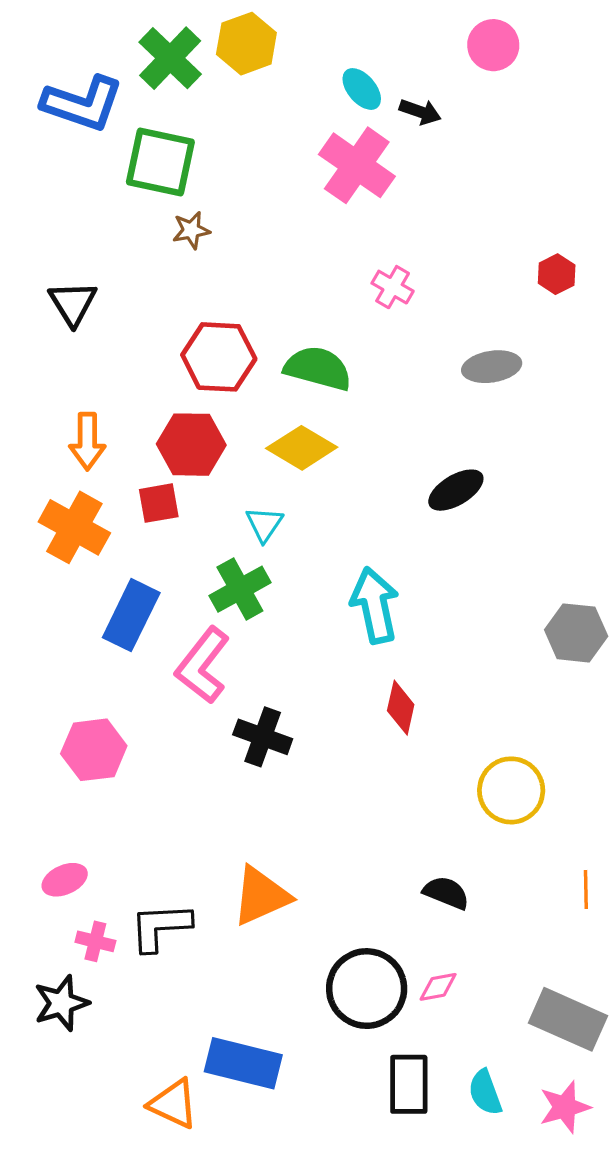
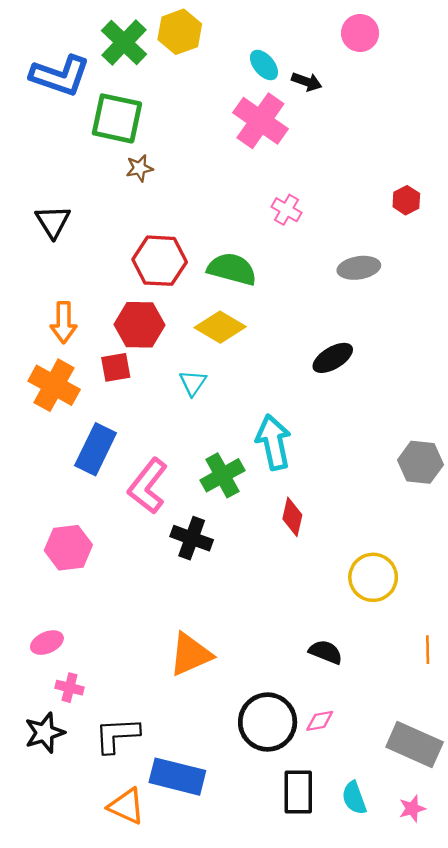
green cross: (240, 589) -> (222, 475), moved
black L-shape: (160, 927) -> (117, 735), moved
pink star: (565, 1107) -> (412, 809), size x0.7

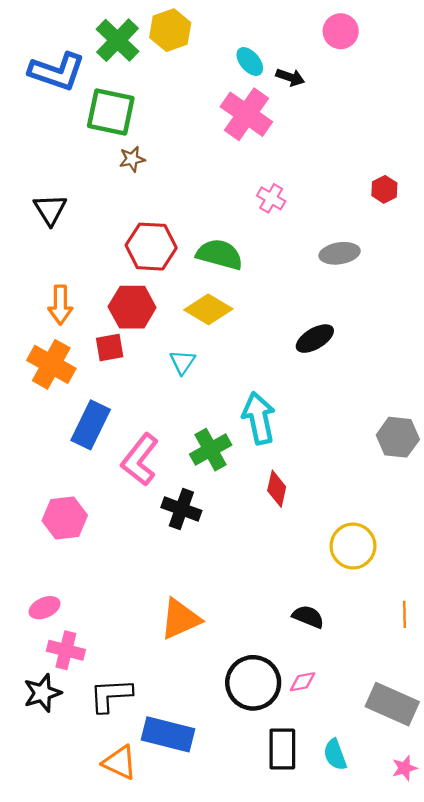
pink cross: (69, 688) -> (66, 650), size x1.4
pink star: (412, 809) -> (405, 768), moved

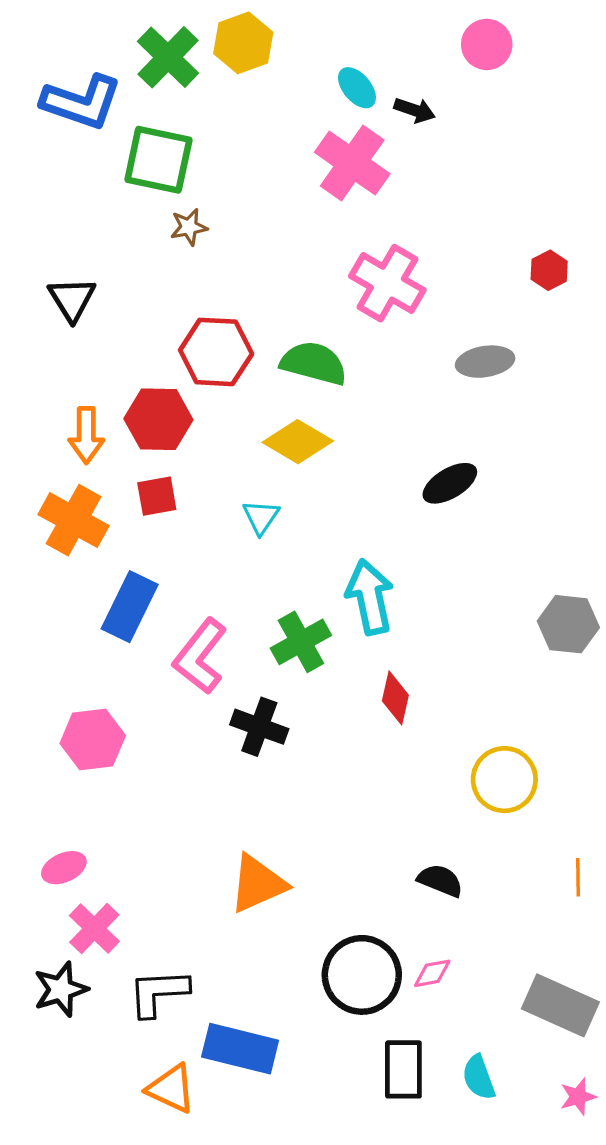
pink cross: (271, 198) -> (387, 283), size x1.8
red hexagon: (132, 307) -> (158, 419), moved
pink cross: (66, 650) -> (94, 928), turned 30

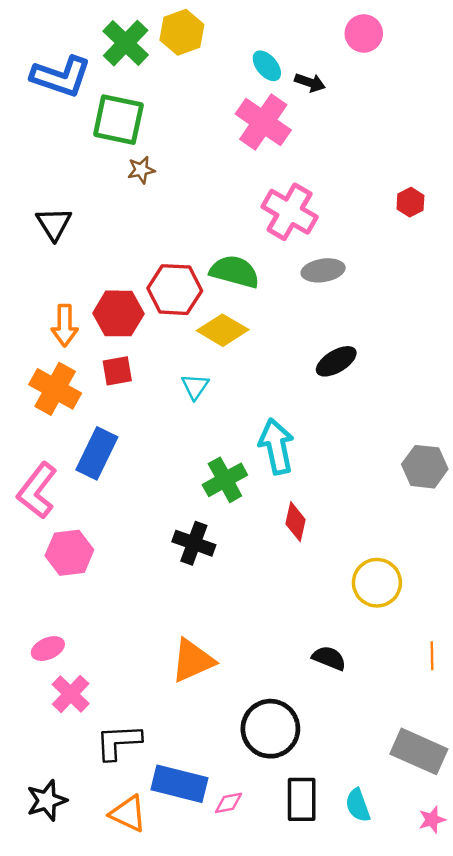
red hexagon: (216, 352) -> (175, 290), moved
gray ellipse: (485, 362) -> (323, 270), moved
pink L-shape: (200, 656) -> (37, 491), moved
pink diamond: (432, 973) -> (229, 803), moved
black star: (61, 989) -> (47, 800), moved

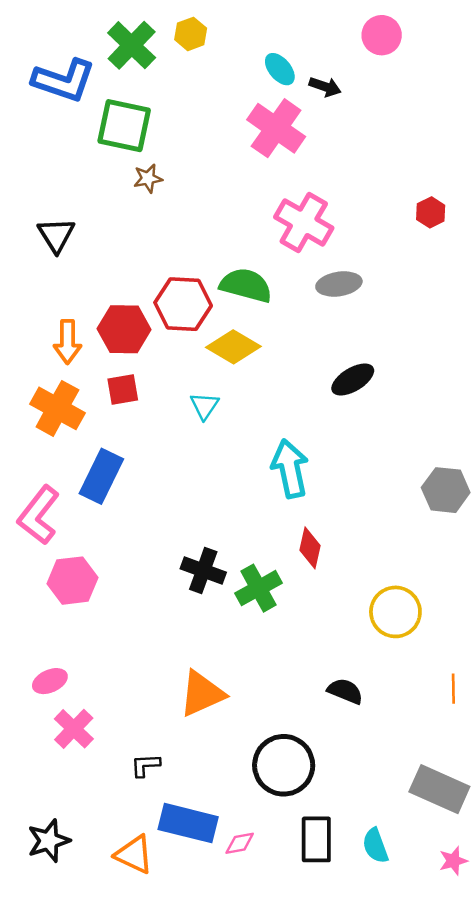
yellow hexagon: (182, 32) -> (191, 34), size x0.7
green cross: (225, 480) -> (258, 588), moved
black L-shape: (118, 742) -> (145, 765), moved, size x0.6

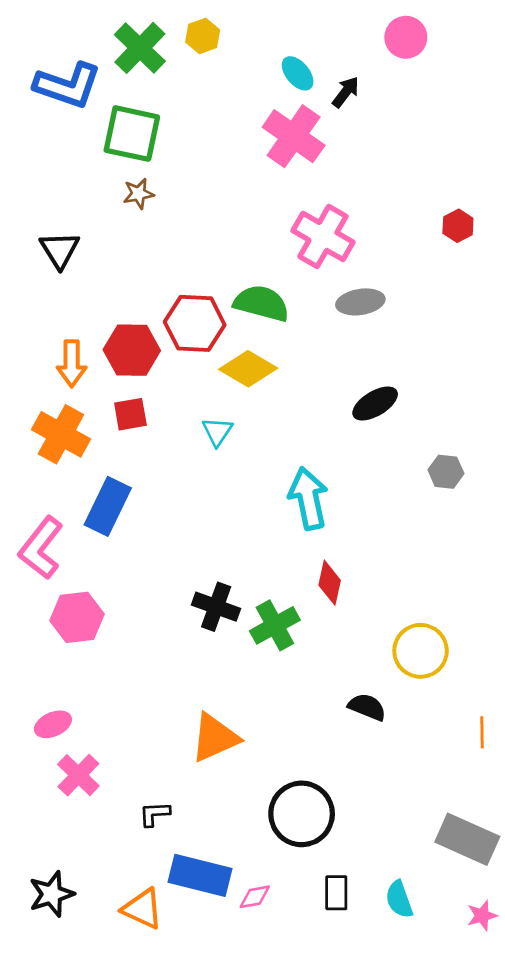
black arrow: (325, 87) -> (346, 92), turned -72
brown star: (148, 178) -> (138, 194), moved
gray hexagon: (446, 490) -> (446, 472), moved, size x0.7
black semicircle: (345, 691) -> (367, 707), moved
black rectangle: (316, 839) -> (336, 893), size x0.7

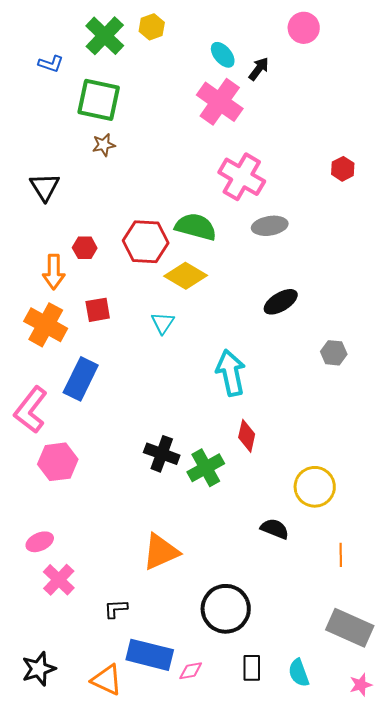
blue L-shape: (68, 85) -> (51, 64), size x0.5
red hexagon: (132, 350) -> (85, 248), moved, size x0.6
orange line: (482, 732) -> (341, 555), moved

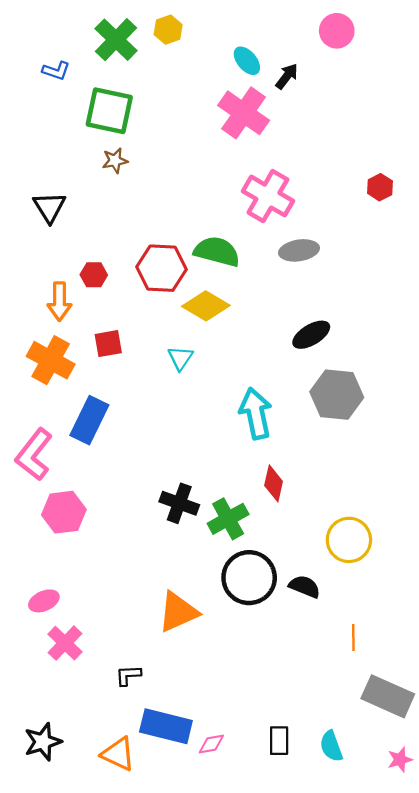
gray hexagon: (334, 353) -> (337, 395), moved, size x1.8
orange line: (341, 555) -> (353, 638), moved
black circle: (226, 609) -> (249, 578), moved

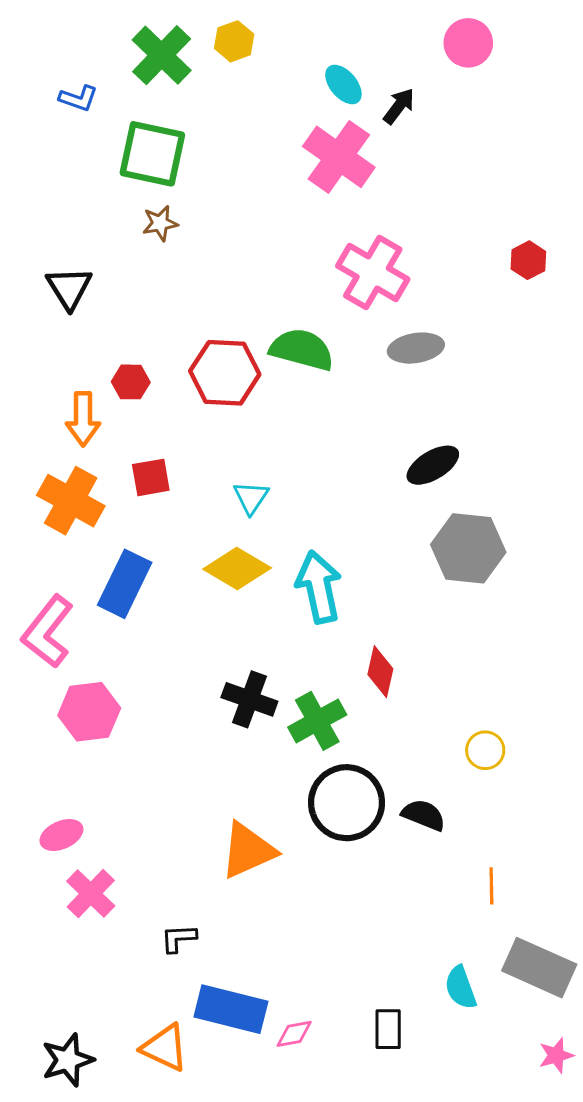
yellow diamond: (206, 306) -> (237, 568), moved
cyan arrow: (256, 413) -> (319, 587), moved
yellow circle: (349, 540) -> (485, 750), size x0.6
black star: (43, 742) -> (68, 1060), moved
cyan semicircle: (331, 746) -> (461, 988), moved

